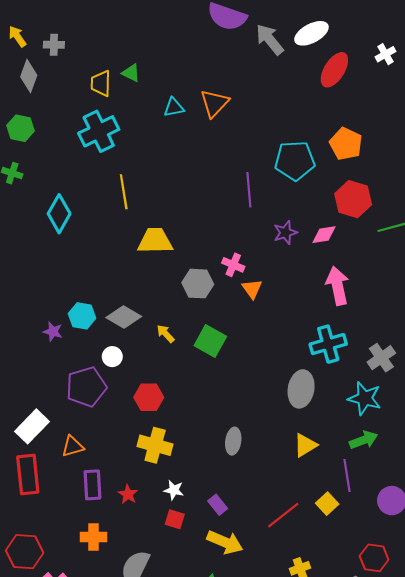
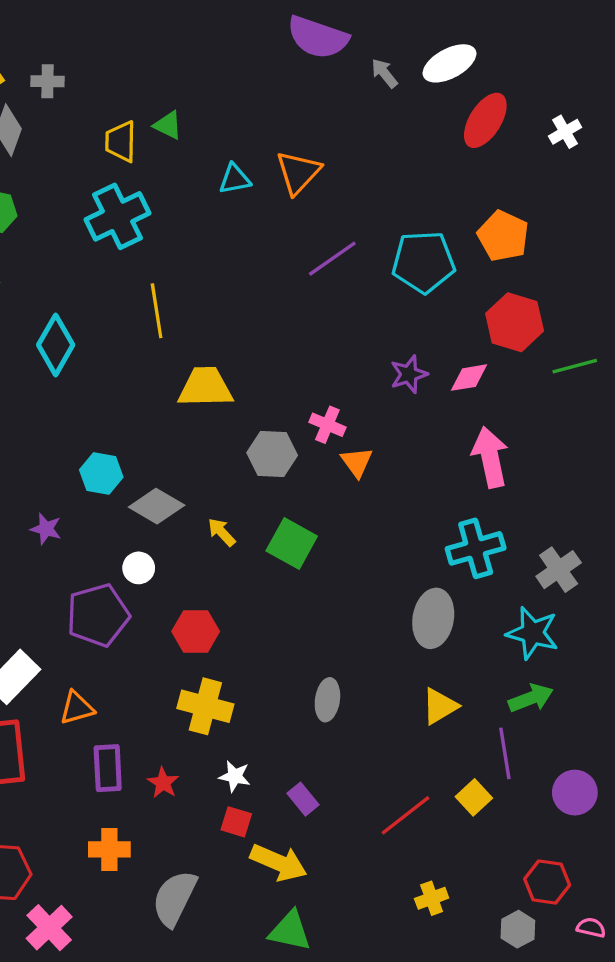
gray arrow: (270, 40) -> (384, 73), size x0.6
white cross: (386, 54) -> (565, 132), moved
purple line: (249, 190) -> (332, 259), moved, turned 60
cyan hexagon: (82, 316) -> (101, 474), moved
yellow arrow: (225, 542) -> (279, 863), moved

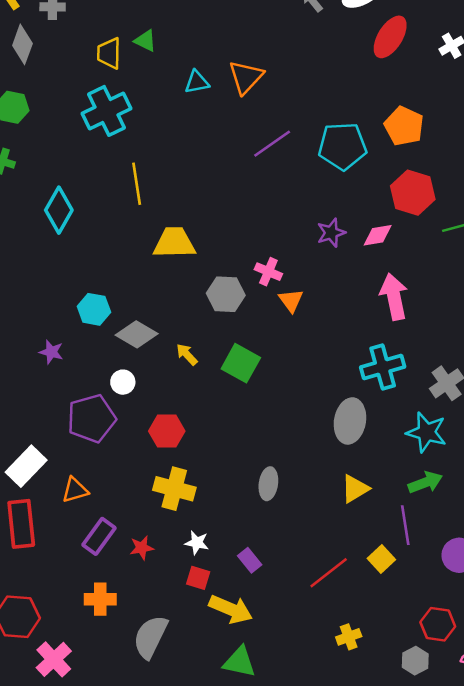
purple rectangle: (108, 768) -> (99, 536), turned 39
red star: (163, 783) -> (142, 548), turned 30

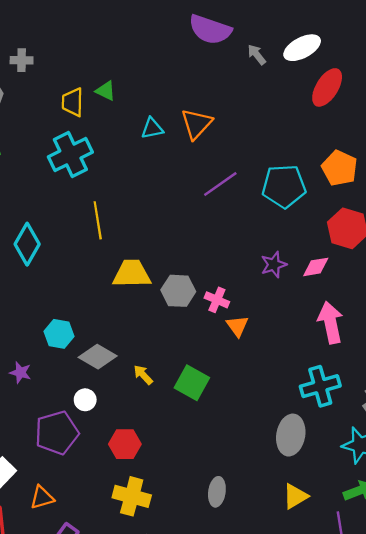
gray hexagon: (226, 294) -> (178, 291), moved

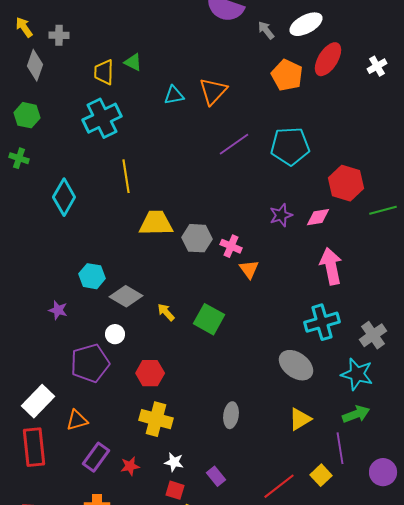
orange pentagon: (340, 168) -> (287, 75), moved
gray ellipse: (291, 435) -> (296, 365), turned -64

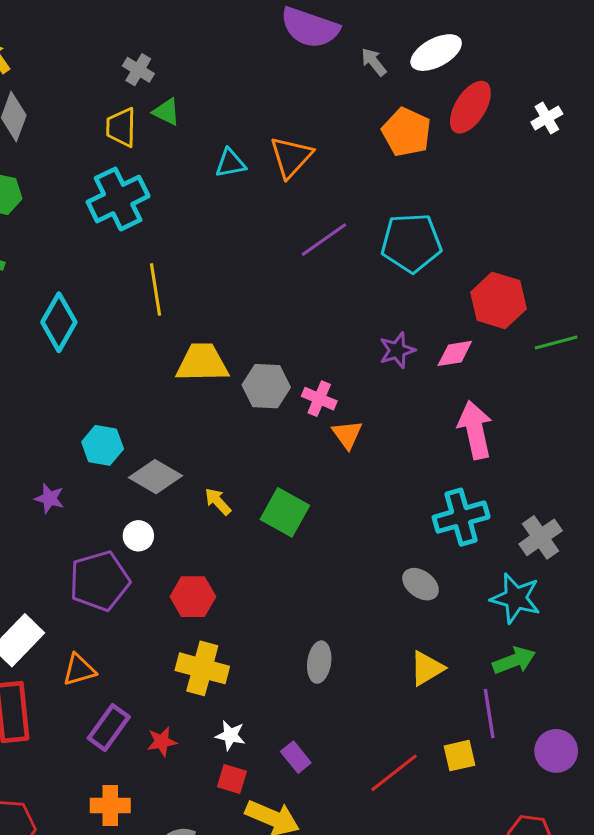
gray cross: (59, 35) -> (138, 70), moved, turned 30
gray ellipse: (296, 365) -> (421, 584), size x0.7
yellow square: (321, 475) -> (459, 756), turned 30

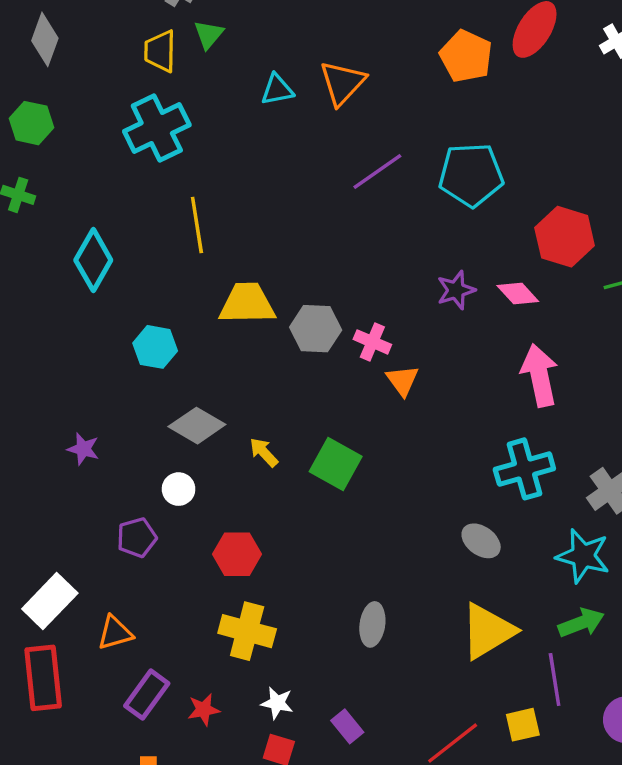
green triangle: (166, 112) -> (209, 34), turned 44
pink diamond: (455, 353) -> (518, 294), turned 57
cyan hexagon: (103, 445) -> (155, 347), moved
purple pentagon: (99, 581) -> (137, 538), size x0.6
yellow triangle: (427, 668) -> (488, 631), size x1.5

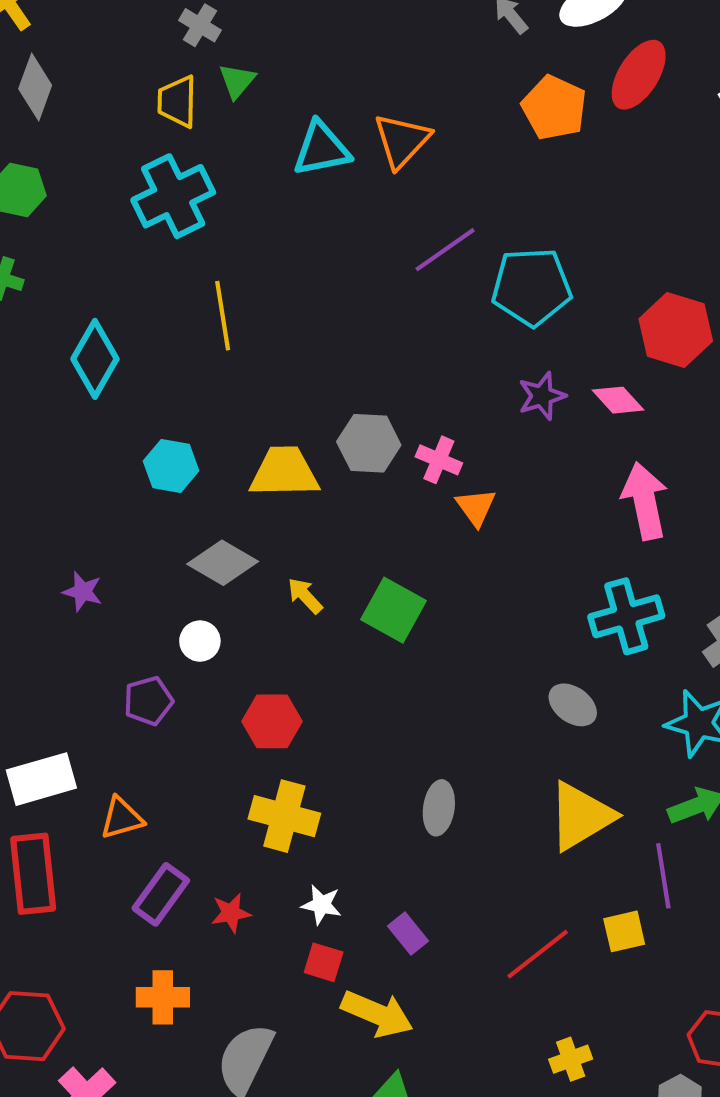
cyan triangle: (277, 90) -> (321, 149), size x1.4
cyan pentagon: (471, 175) -> (532, 287), moved
yellow trapezoid: (247, 304) -> (284, 472), moved
white rectangle: (50, 601) -> (41, 779), turned 30

